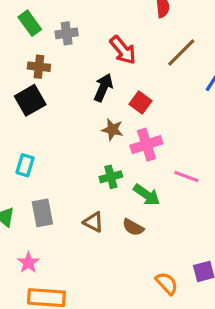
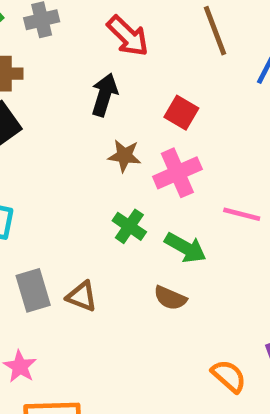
brown line: (181, 52) -> (215, 31), turned -60
red square: (141, 102) -> (181, 113), moved
green cross: (111, 177) -> (129, 226), turned -35
brown triangle: (93, 222) -> (82, 296), moved

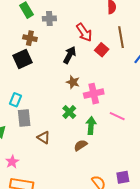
red square: (181, 113) -> (102, 50), moved
green arrow: (185, 248) -> (91, 126), turned -126
gray rectangle: (33, 290) -> (24, 118), moved
brown semicircle: (170, 298) -> (81, 145), turned 112

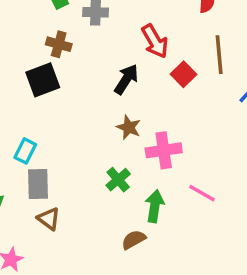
brown triangle: (44, 137) -> (49, 219), moved

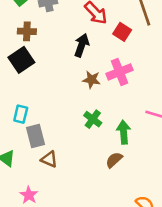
pink cross: (164, 150) -> (120, 72), moved

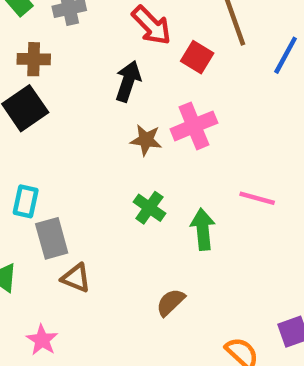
brown semicircle: (114, 160) -> (171, 302), moved

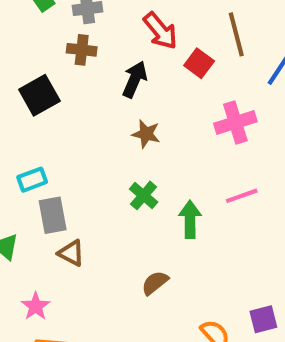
brown cross: (34, 59) -> (82, 50), moved
pink cross: (194, 126) -> (235, 123), moved
pink line: (257, 198) -> (242, 196), turned -40
cyan rectangle: (26, 201) -> (32, 180), turned 52

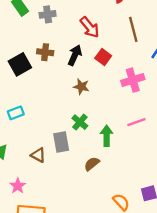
brown cross: (82, 50) -> (45, 52), moved
red square: (199, 63) -> (103, 57), moved
gray rectangle: (53, 215) -> (61, 142), moved
brown semicircle: (155, 283) -> (92, 164), moved

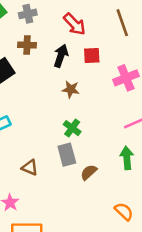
brown cross: (45, 52) -> (27, 45), moved
red square: (103, 57) -> (92, 55), turned -35
green arrow: (107, 136) -> (127, 158), moved
gray rectangle: (61, 142) -> (67, 155), moved

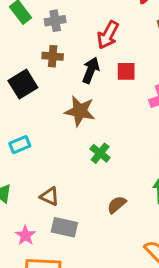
red arrow: (75, 24) -> (108, 35), turned 70
brown star: (71, 89) -> (80, 111), moved, size x1.5
gray rectangle: (67, 155) -> (64, 227), moved, turned -65

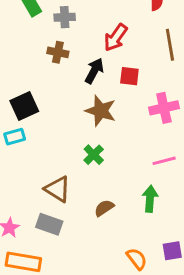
black square: (23, 84) -> (24, 106), moved
brown star: (80, 111) -> (101, 111), moved
brown triangle: (50, 196) -> (58, 189), moved, size x1.4

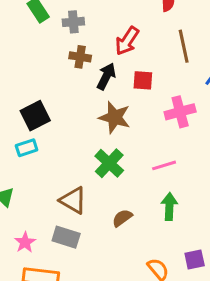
brown cross: (58, 52) -> (80, 57), moved
green cross: (94, 155) -> (109, 163), size x1.4
pink line: (164, 161) -> (164, 165), moved

